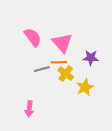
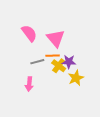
purple star: (91, 58) -> (69, 62), moved
pink arrow: (29, 109) -> (29, 84), moved

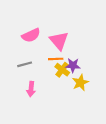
pink semicircle: (29, 33) -> (31, 35), turned 102
gray line: (37, 62) -> (25, 64), moved

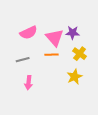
purple star: (73, 65) -> (73, 33), moved
yellow cross: (62, 70) -> (80, 54), moved

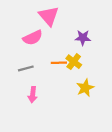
pink triangle: (55, 38) -> (49, 16), moved
yellow cross: (80, 54) -> (74, 62), moved

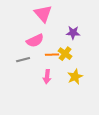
pink semicircle: (33, 38) -> (35, 41), moved
pink arrow: (33, 95) -> (47, 77), moved

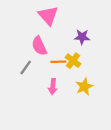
pink semicircle: (35, 41) -> (39, 46), turned 90
gray line: (23, 60) -> (26, 67), turned -40

